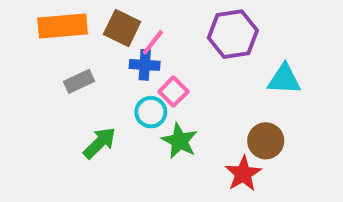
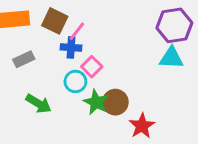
purple hexagon: (233, 34) -> (174, 25), moved
brown circle: (266, 141) -> (115, 102), moved
green arrow: (100, 143) -> (39, 104), turned 75

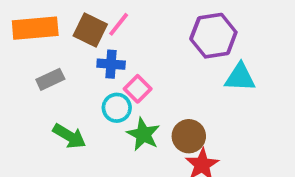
purple hexagon: (174, 25) -> (213, 36), moved
pink line: (77, 31) -> (119, 24), moved
brown circle: (115, 102) -> (189, 136), moved

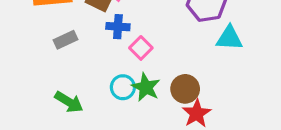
cyan circle: (117, 108) -> (123, 87), moved
green arrow: (69, 136) -> (69, 102), moved

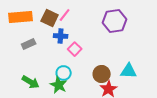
cyan triangle: (229, 38) -> (129, 71), moved
green star: (146, 87) -> (59, 85), moved

